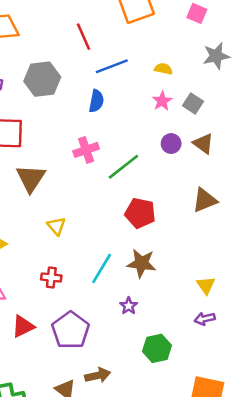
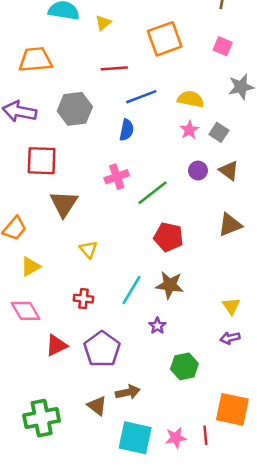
red line: (83, 37) -> (114, 68), turned -70
yellow semicircle: (163, 69) -> (191, 99), size x1.5

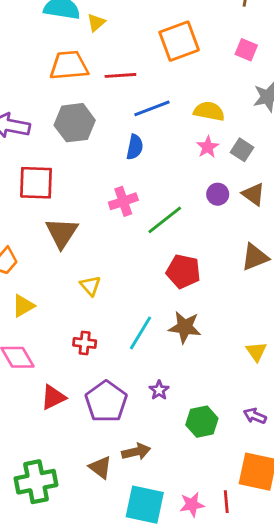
yellow triangle: (103, 23) -> (96, 23), moved
orange trapezoid: (35, 60) -> (69, 65), moved
purple star: (157, 326) -> (159, 390), moved
purple arrow: (230, 338) -> (255, 416), moved, turned 36

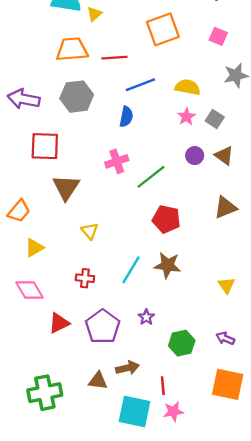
brown triangle: (100, 467) -> (98, 381), turned -30
red line: (226, 502) -> (163, 386), moved

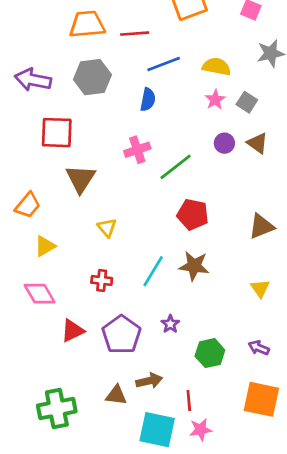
brown triangle: (225, 207) -> (261, 226), moved

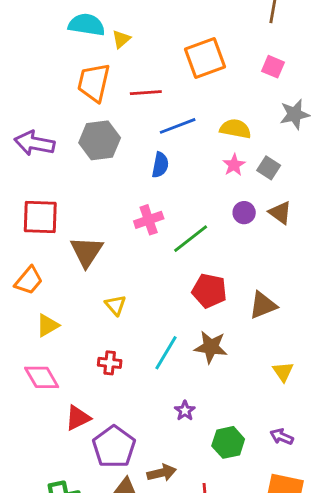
orange trapezoid: (87, 24) -> (94, 83), turned -72
red square: (57, 133) -> (40, 217), moved
brown triangle: (261, 226) -> (263, 305), moved
purple pentagon: (121, 335) -> (114, 447), moved

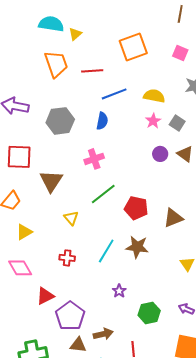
orange trapezoid: (94, 83) -> (56, 64), turned 148
gray hexagon: (100, 140) -> (60, 121), moved
green line: (191, 239) -> (103, 194), moved

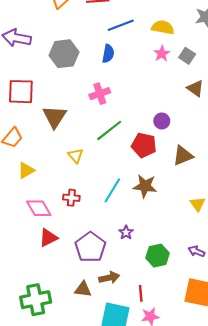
purple circle: (160, 154) -> (162, 121), moved
pink diamond: (20, 268) -> (39, 208), moved
purple pentagon: (70, 316) -> (90, 247), moved

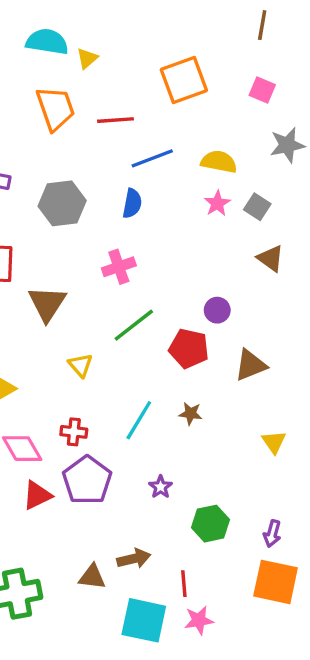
brown star: (145, 186) -> (191, 414), size x0.6
purple pentagon: (90, 247) -> (87, 480), moved
purple arrow: (196, 251) -> (272, 534), moved, turned -98

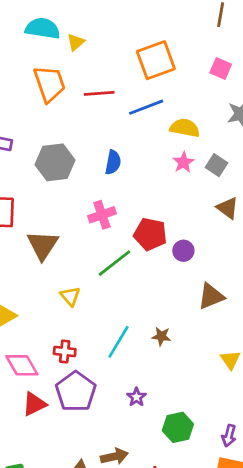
blue line: (152, 158) -> (146, 107), moved
red pentagon: (189, 349) -> (150, 234), moved

